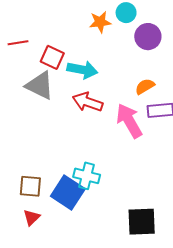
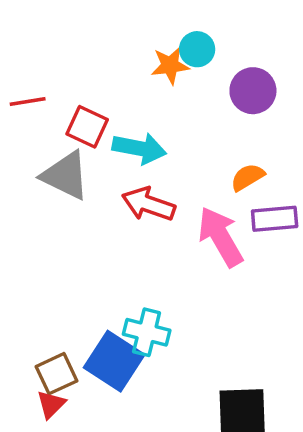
cyan circle: (126, 13) -> (197, 49), moved
brown square: (30, 186) -> (56, 374), moved, turned -30

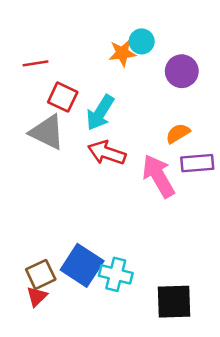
red line: (28, 101) -> (35, 63), moved
cyan arrow: (139, 148) -> (100, 113), turned 111
cyan cross: (147, 332) -> (116, 274), moved

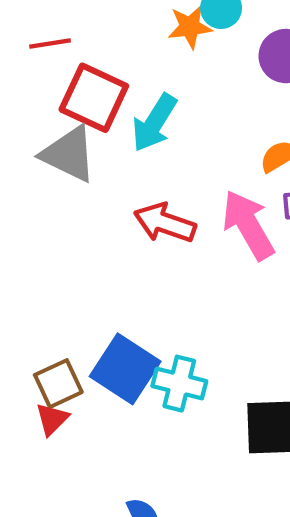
red square: (63, 97) -> (94, 98), size x1.4
red arrow: (107, 153) -> (165, 223), moved

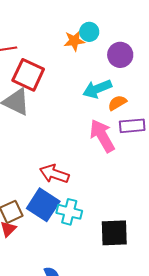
cyan arrow: (154, 123) -> (97, 89), moved, turned 36
red arrow: (165, 223) -> (54, 174), moved

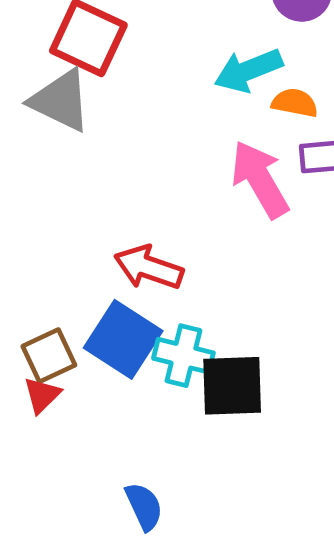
orange semicircle: (117, 103) -> (295, 103), turned 42
black square: (114, 233) -> (232, 386), moved

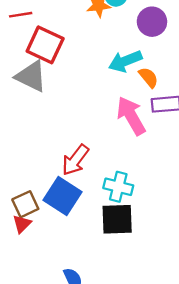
orange semicircle: (295, 103) -> (149, 77), turned 40
red arrow: (149, 268) -> (75, 160), turned -72
cyan cross: (183, 356) -> (118, 187), moved

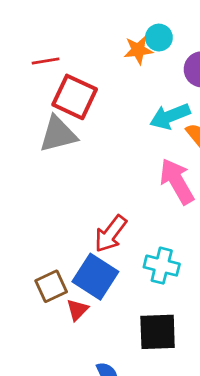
gray triangle: (31, 76) -> (58, 134), turned -40
black square: (117, 219) -> (158, 332), moved
red triangle: (22, 224) -> (77, 310), moved

